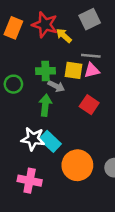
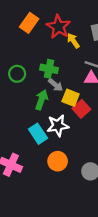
yellow square: (74, 70) -> (71, 98), moved
white star: (33, 139) -> (58, 126), moved, turned -30
orange circle: (77, 165) -> (58, 161), size x0.7

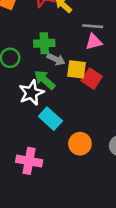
green arrow: (41, 100) -> (45, 80), turned -54
white star: (58, 126) -> (31, 93), moved

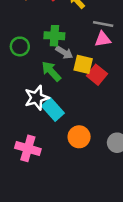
white star: (31, 93) -> (37, 98), moved

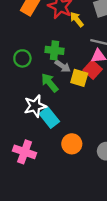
red square: (97, 75) -> (93, 70), moved

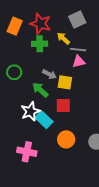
yellow arrow: (77, 19) -> (63, 38), moved
green cross: (55, 50) -> (40, 44), moved
red square: (93, 70) -> (63, 106), moved, turned -35

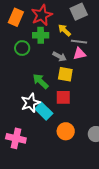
red star: (40, 24) -> (42, 15), turned 30
green circle: (14, 72) -> (22, 48), moved
gray arrow: (49, 74) -> (60, 56), moved
pink cross: (27, 152) -> (16, 138), moved

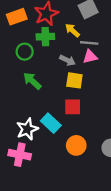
orange rectangle: (16, 17) -> (17, 17), turned 48
green arrow: (41, 81) -> (32, 81), moved
white star: (30, 103) -> (27, 129), moved

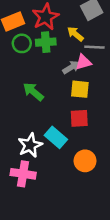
green circle: (25, 52) -> (22, 43), moved
pink triangle: (90, 57) -> (83, 62), moved
gray arrow: (67, 60) -> (71, 67), turned -56

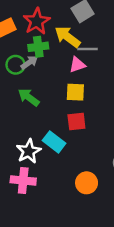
yellow arrow: (75, 34) -> (68, 37), size x1.5
green circle: (22, 43) -> (16, 65), moved
gray arrow: (71, 67) -> (29, 62), moved
orange circle: (85, 161) -> (87, 183), moved

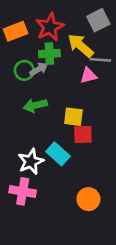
yellow square: (75, 92) -> (73, 117), moved
green arrow: (29, 97) -> (35, 105), turned -55

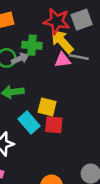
red star: (50, 27) -> (57, 21), moved, turned 30
pink triangle: (88, 75) -> (63, 60), moved
cyan rectangle: (58, 154) -> (29, 123), moved

